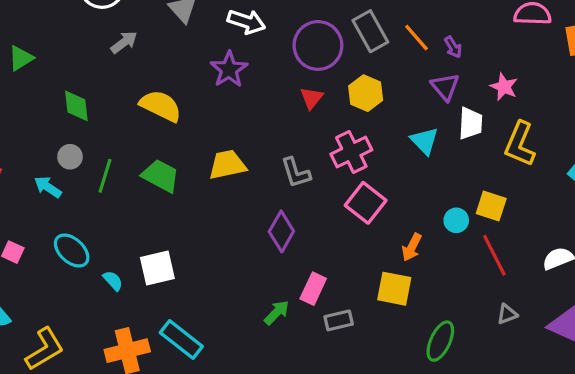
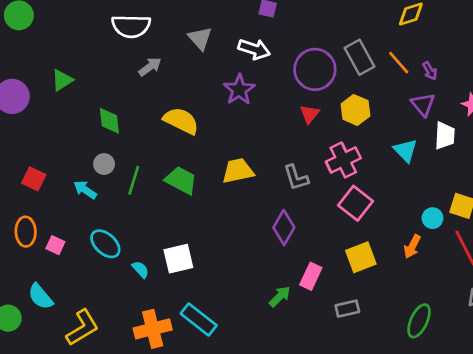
orange arrow: (412, 247) -> (412, 246), moved
yellow square: (394, 289) -> (361, 257), moved, turned -32
gray rectangle: (339, 320) -> (347, 309), moved

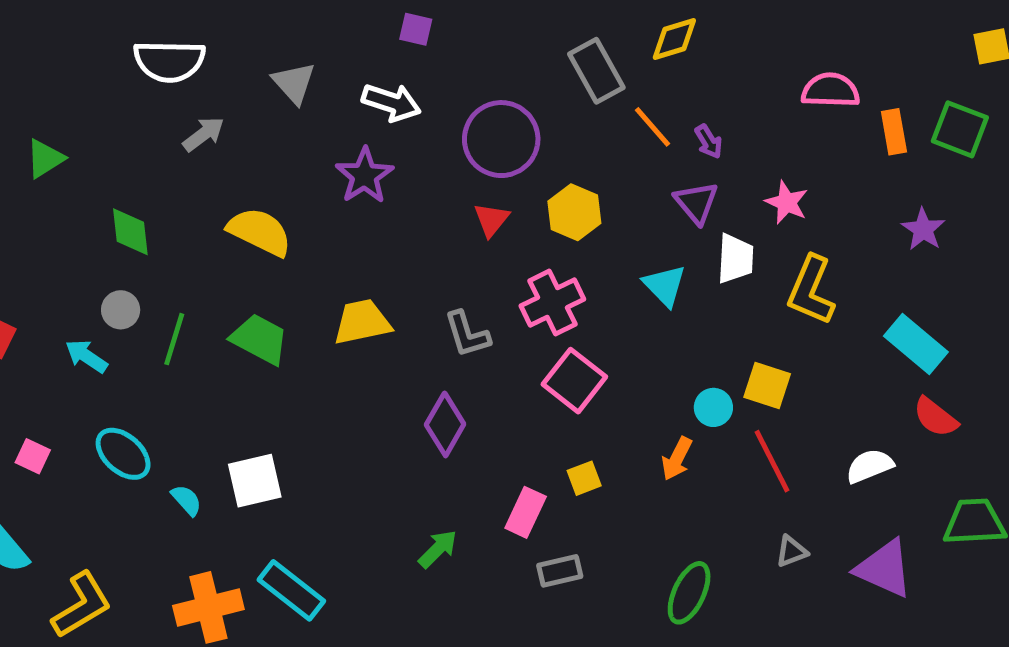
gray rectangle: (360, 57) -> (596, 71), moved
yellow square: (361, 257) -> (584, 478), size x0.6
pink rectangle: (311, 276) -> (526, 512), moved

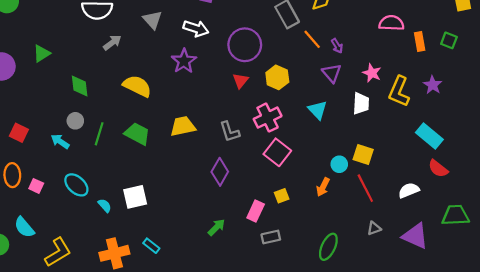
green square: (960, 129) -> (449, 40), size x0.7
white trapezoid: (735, 259) -> (361, 103), moved
yellow L-shape: (811, 290) -> (399, 91), moved
cyan rectangle: (291, 590) -> (151, 246), size x0.6

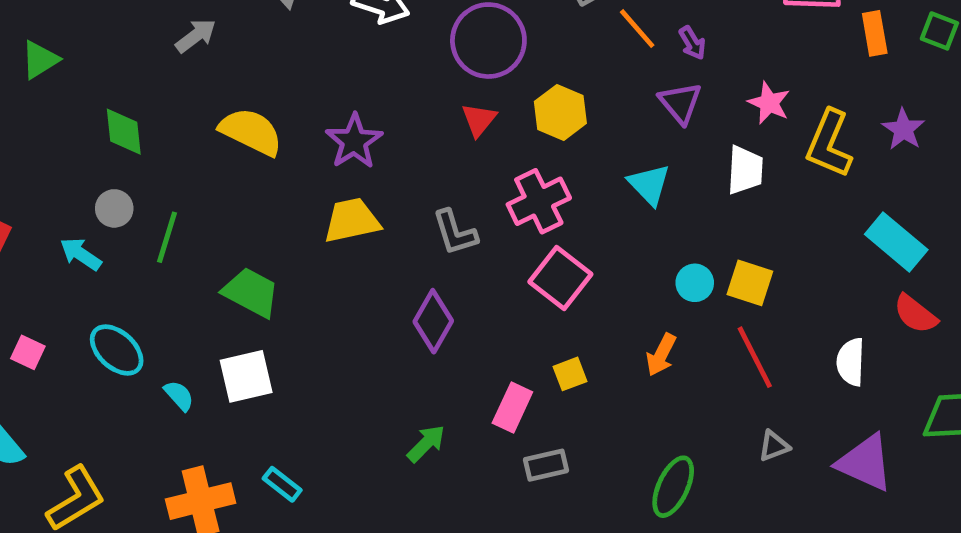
purple star: (184, 61) -> (354, 141), moved
green trapezoid: (137, 134) -> (251, 292), moved
cyan circle: (339, 164) -> (695, 283), moved
white semicircle: (409, 190) -> (851, 362), turned -66

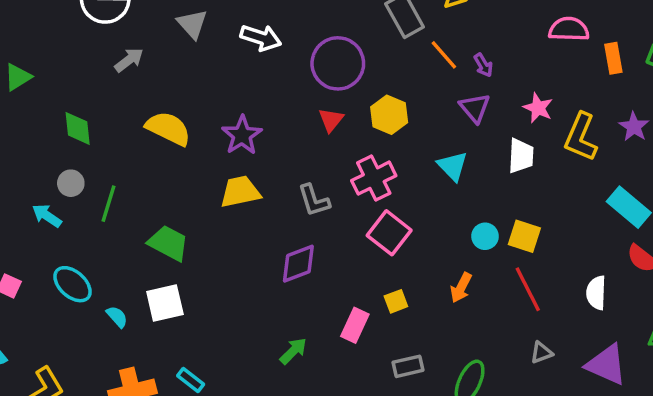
purple diamond: (433, 321) -> (298, 264), turned 39
gray rectangle: (546, 465) -> (408, 366), moved

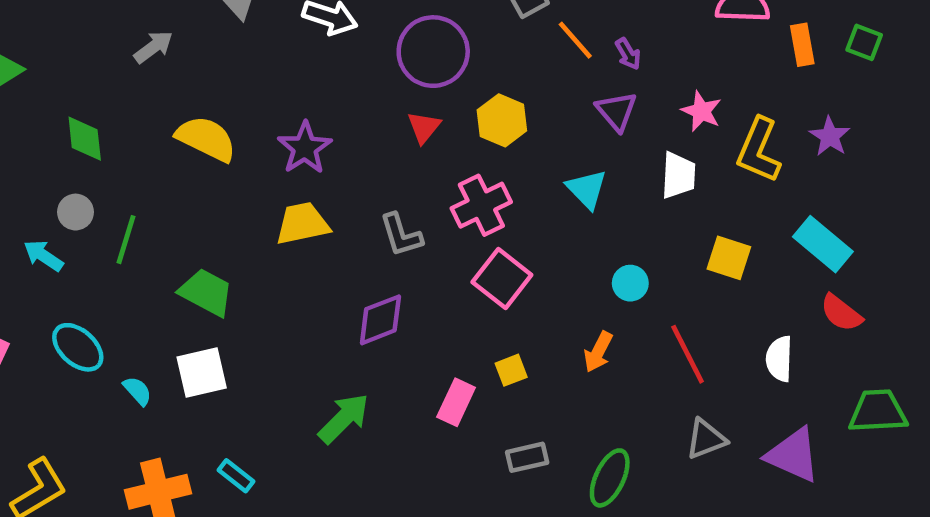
yellow square: (524, 236) -> (729, 258), moved
green arrow: (293, 351) -> (344, 418), moved, size x1.4
gray triangle: (541, 353) -> (706, 439), size x1.4

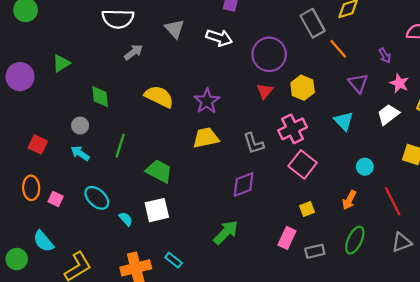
purple arrow: (628, 54) -> (385, 55), moved
white trapezoid: (678, 175) -> (388, 114), turned -130
gray circle: (76, 212) -> (80, 126), moved
pink rectangle: (456, 402) -> (287, 238), moved
green ellipse: (610, 478) -> (355, 240), moved

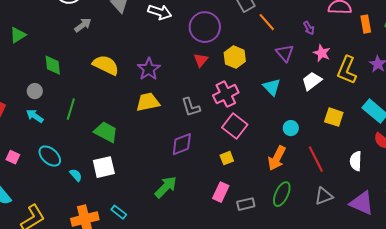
orange arrow: (349, 200) -> (277, 158), size x1.4
yellow square: (307, 209) -> (227, 158), moved

